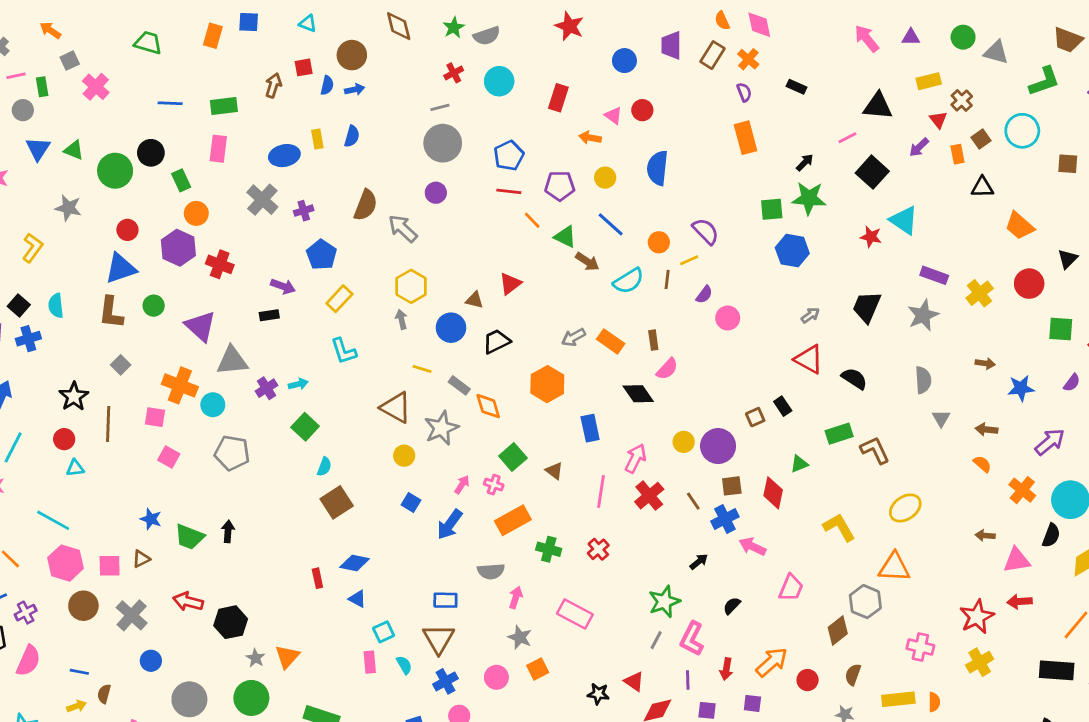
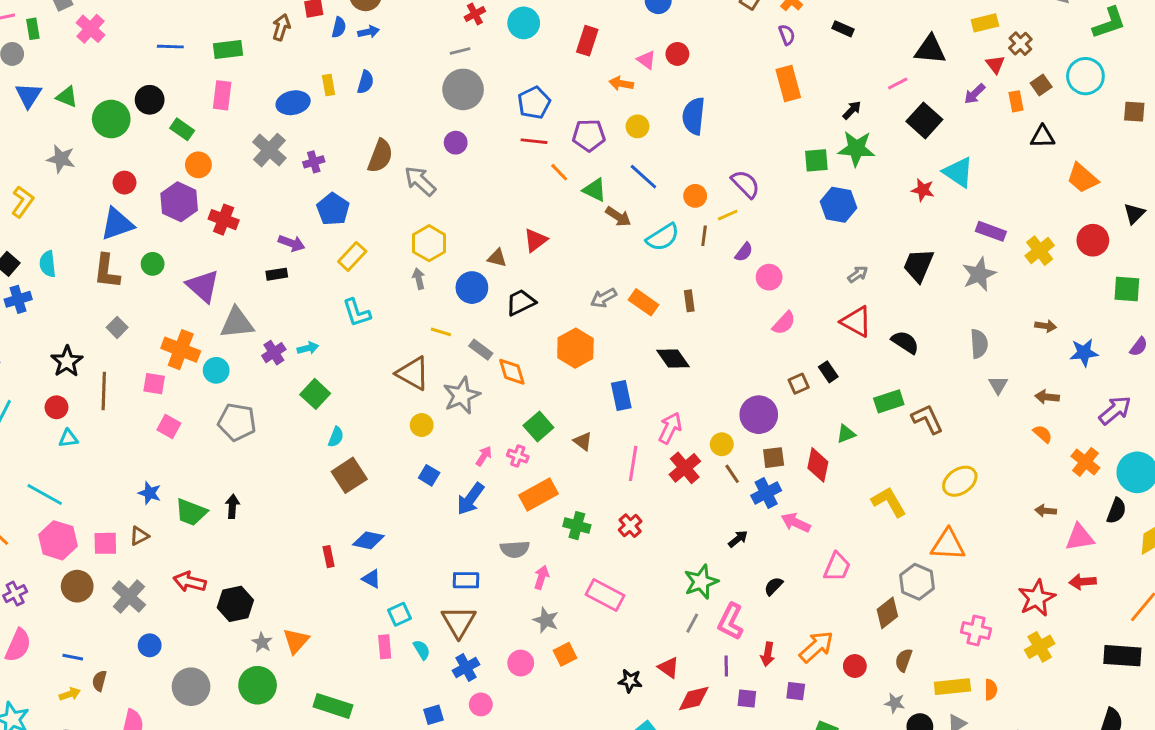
green rectangle: (181, 180) -> (182, 129), turned -30
pink semicircle: (667, 369) -> (784, 323), moved
yellow circle: (684, 442) -> (722, 444), moved

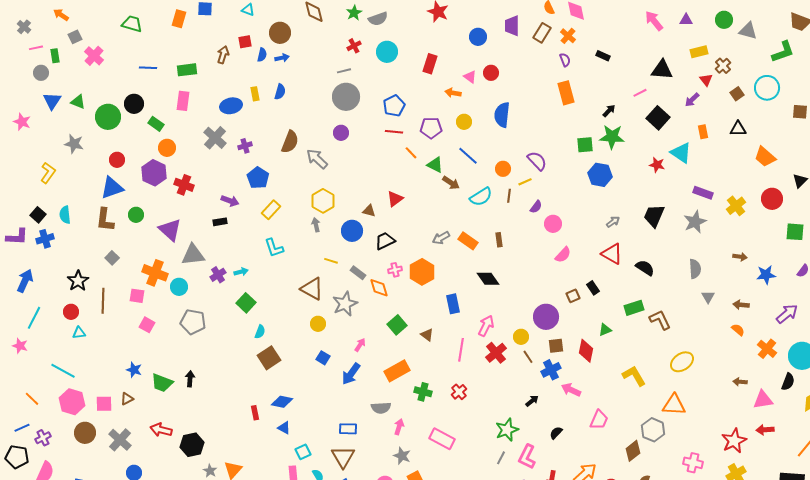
orange rectangle: (1016, 101) -> (703, 132), moved
pink cross: (518, 456) -> (395, 270), moved, turned -32

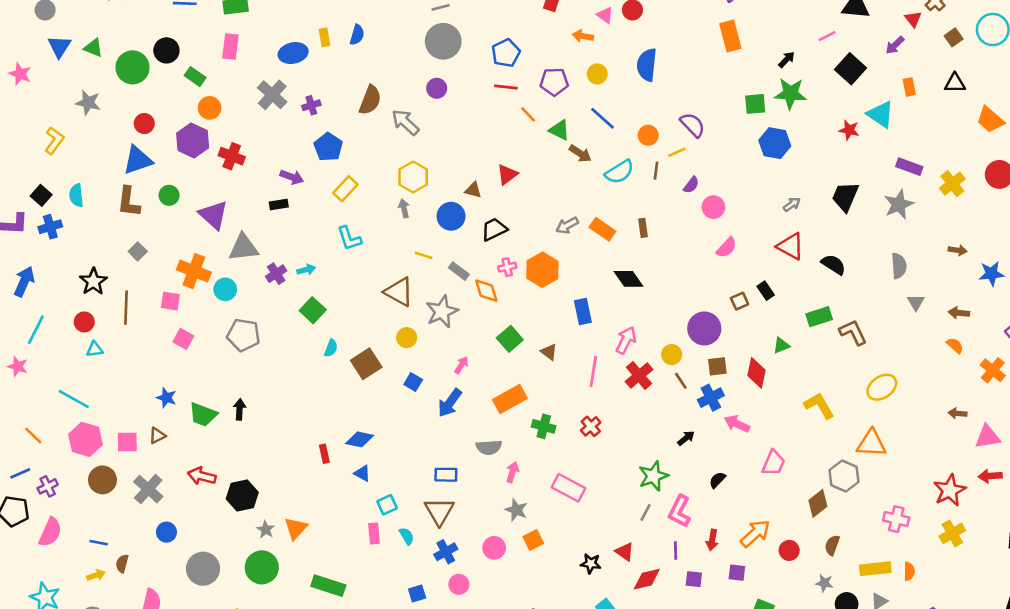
brown square: (269, 358) -> (366, 364), moved

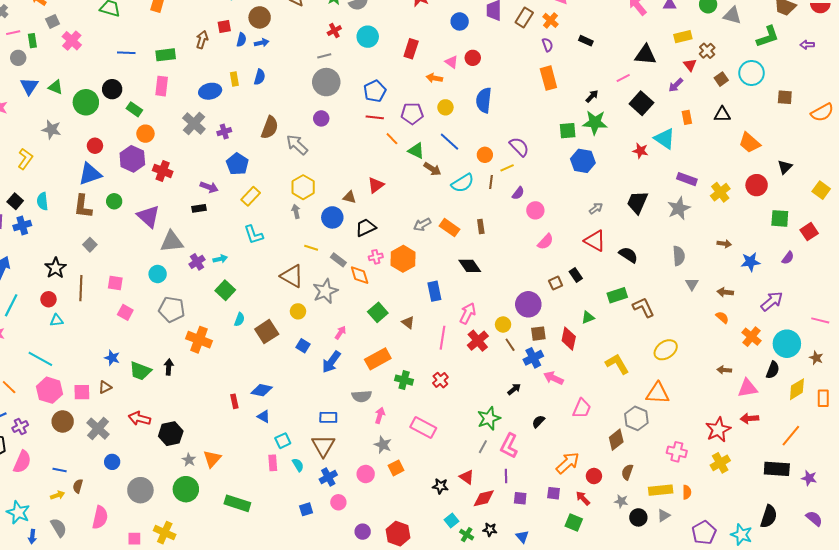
orange cross: (194, 271) -> (199, 340), moved
red arrow: (712, 540) -> (583, 498), moved, turned 126

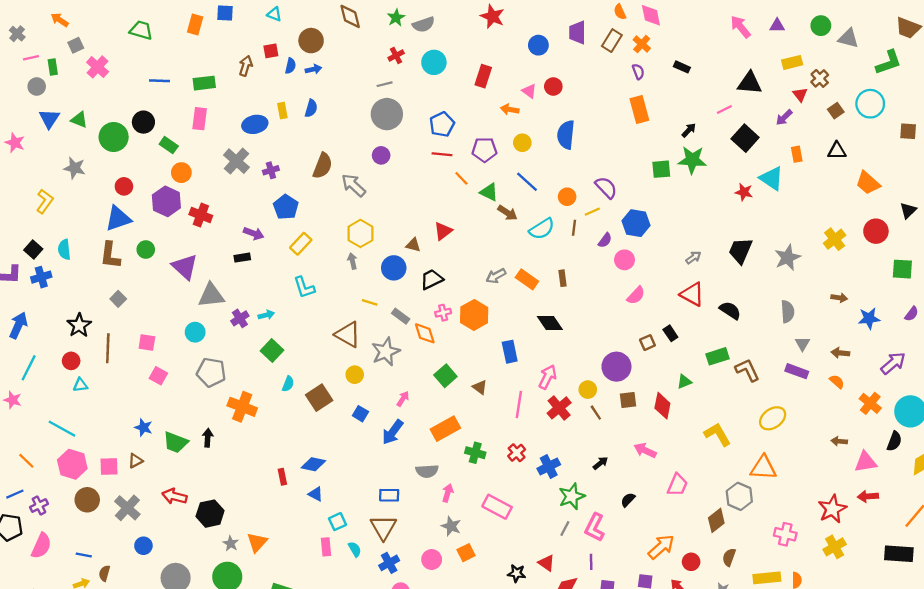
blue hexagon: (583, 161) -> (636, 223), moved
purple rectangle: (687, 179) -> (797, 371), moved
blue cross: (533, 358) -> (549, 467), moved

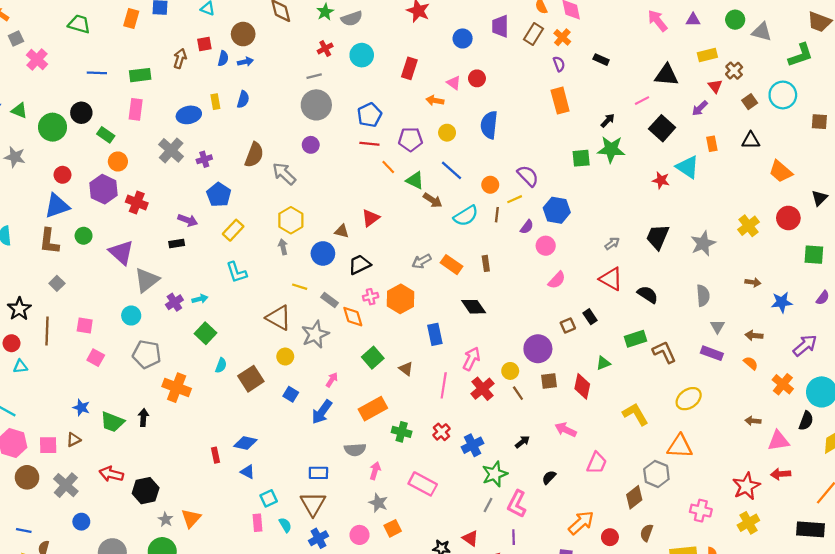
gray triangle: (211, 295) -> (147, 280), turned -32

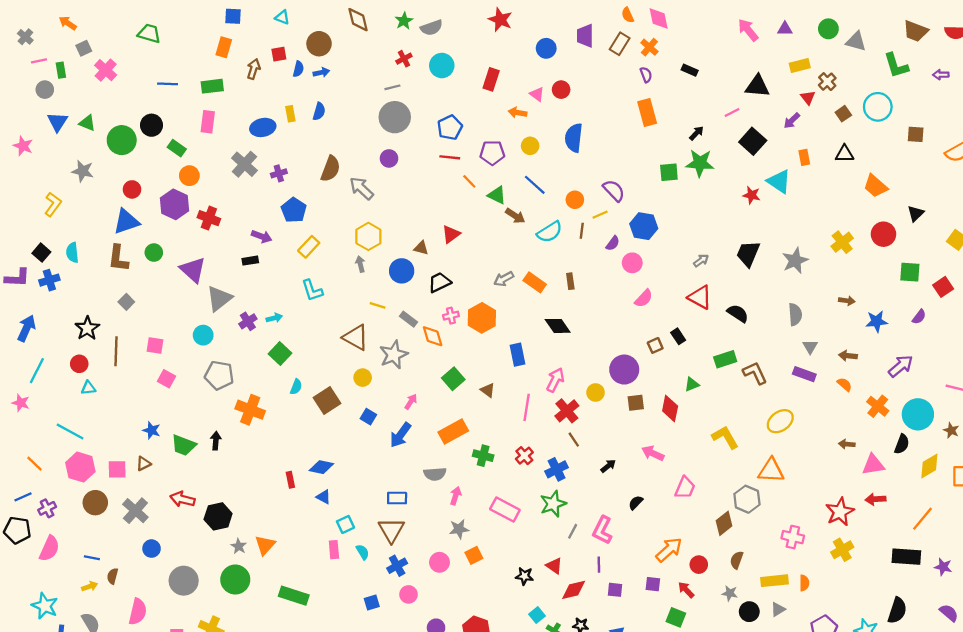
orange rectangle: (131, 19) -> (224, 47), moved
green L-shape: (801, 55) -> (896, 66), turned 92
brown line: (518, 393) -> (574, 440), moved
green star: (495, 474) -> (553, 504), moved
gray star: (378, 503) -> (459, 529), turned -30

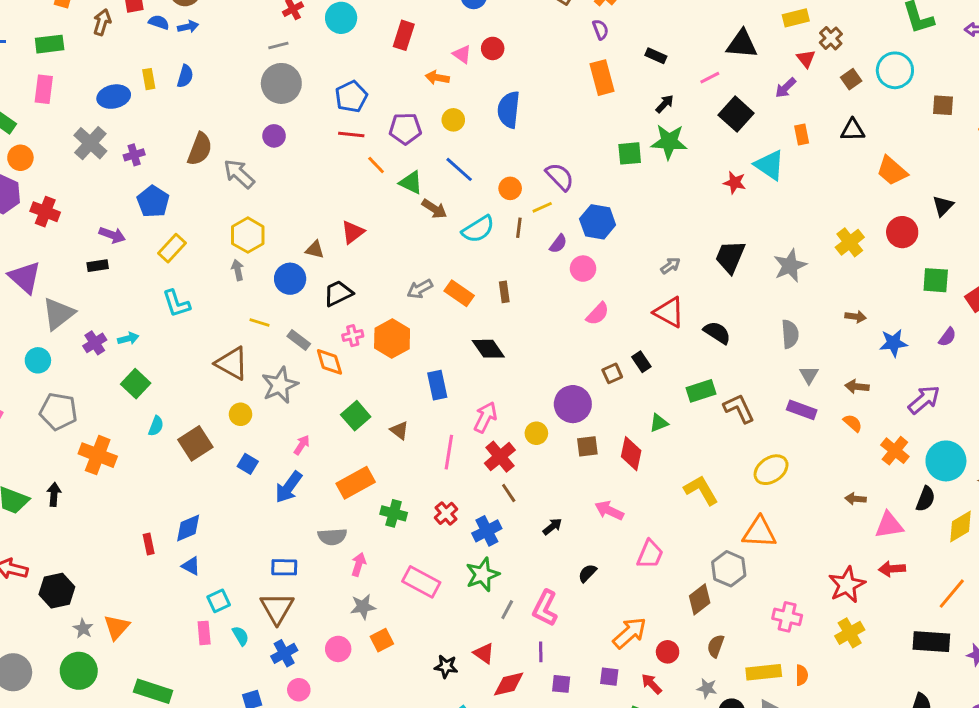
blue semicircle: (298, 69) -> (159, 22), turned -84
black rectangle: (690, 70) -> (656, 56), moved
blue diamond: (321, 467) -> (188, 528), turned -35

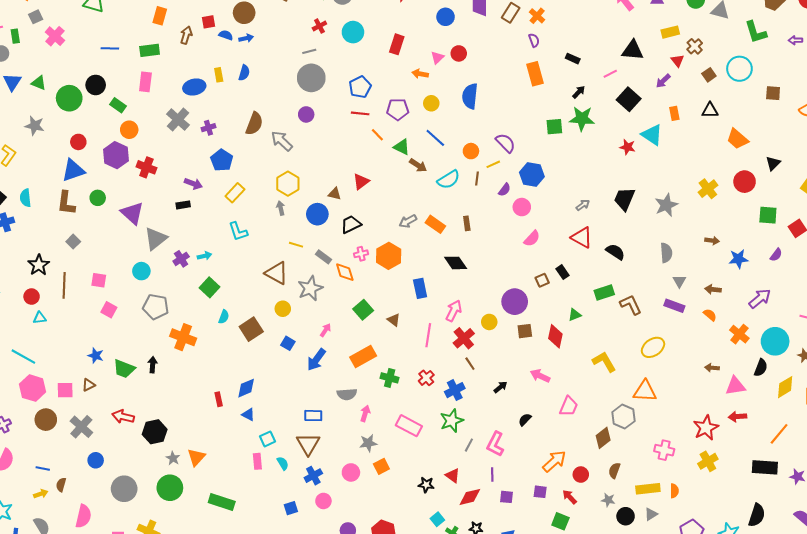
pink triangle: (462, 54) -> (437, 58), turned 40

